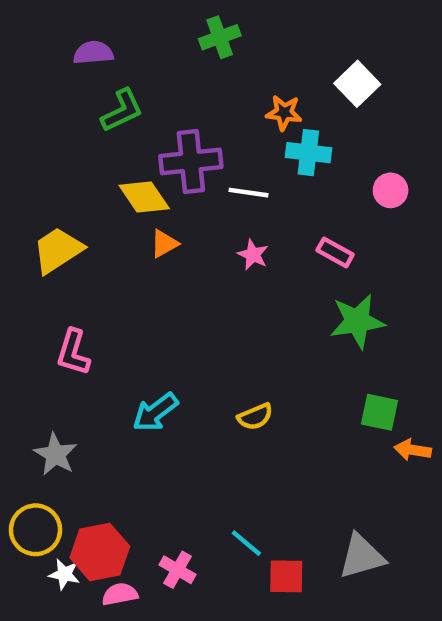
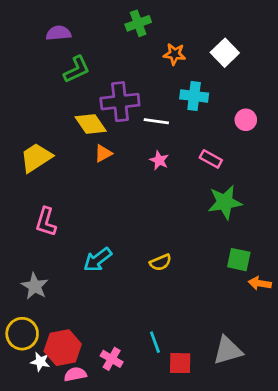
orange star: (284, 113) -> (175, 54), moved
cyan line: (246, 543) -> (155, 342), turned 30

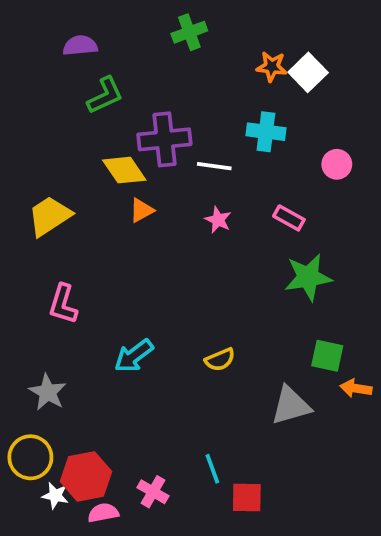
orange star: (175, 54) -> (272, 67), moved
gray triangle: (228, 350) -> (291, 406), moved

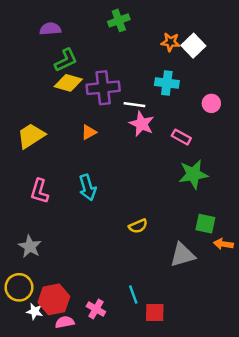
yellow diamond: (124, 170) -> (68, 83), moved, turned -40
pink star: (218, 220) -> (142, 124), moved, size x1.5
cyan arrow: (134, 356) -> (88, 188), moved, turned -70

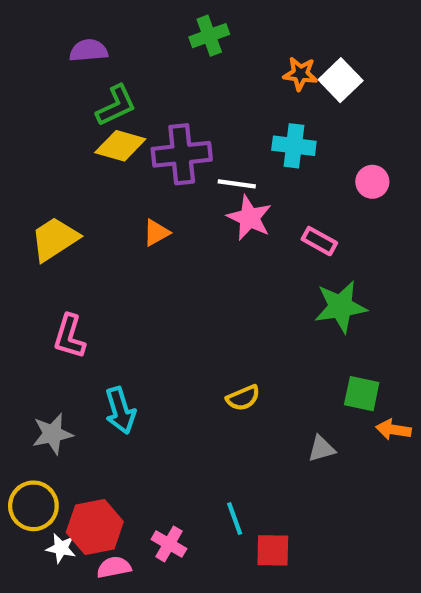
cyan arrow: (88, 188) -> (120, 411), moved
gray star: (30, 246) -> (52, 434), turned 30
gray triangle: (182, 255) -> (321, 449), size x0.6

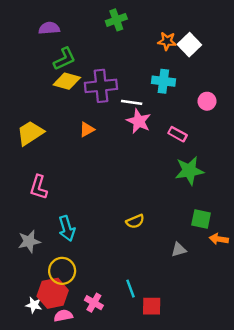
yellow circle: (33, 506) -> (62, 271), moved

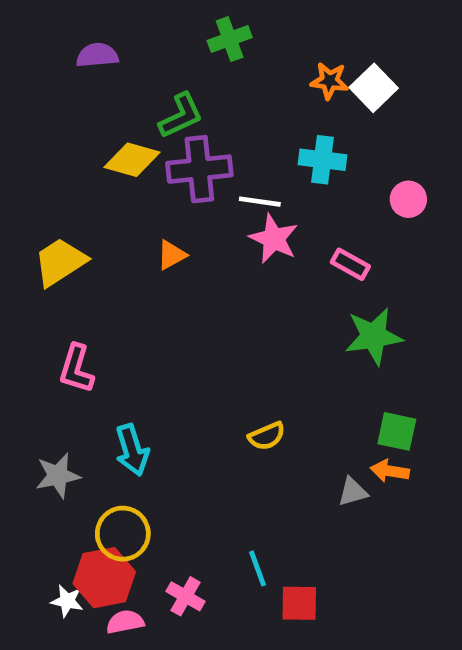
green L-shape: (64, 59) -> (181, 116), moved
orange arrow: (219, 239) -> (390, 471), moved

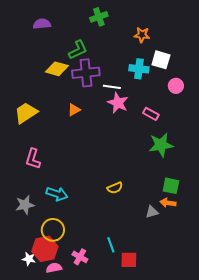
white square: (374, 88) -> (161, 60), moved, turned -30
cyan arrow: (132, 450) -> (57, 194), turned -55

